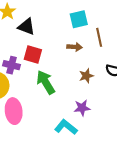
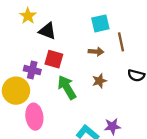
brown star: (86, 76) -> (99, 81), moved
purple star: (82, 108) -> (112, 126), moved

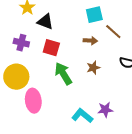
brown line: (121, 42) -> (113, 32), turned -36
purple cross: (32, 70) -> (21, 43), moved

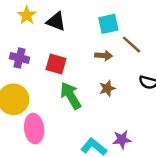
black triangle: (45, 22) -> (56, 21), moved

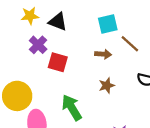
yellow star: (27, 15) -> (30, 16), turned 30
purple cross: (19, 58) -> (38, 45), moved, turned 30
green arrow: (71, 96) -> (72, 108), moved

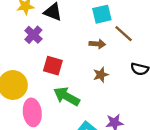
red square: (58, 62) -> (53, 66), moved
green arrow: (72, 108) -> (67, 96), turned -30

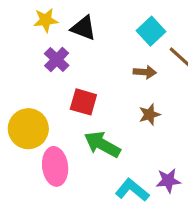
cyan square: (102, 14) -> (151, 31), turned -30

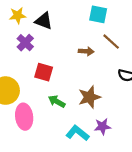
cyan square: (151, 31) -> (98, 14), moved, turned -36
brown star: (149, 115) -> (89, 97), moved, size x1.5
green arrow: (102, 144) -> (57, 101), size x0.7

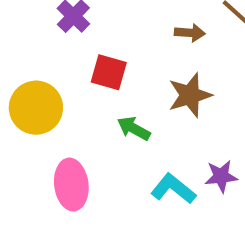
brown star: (89, 97) -> (190, 95), moved
pink ellipse: (24, 117) -> (71, 185), moved

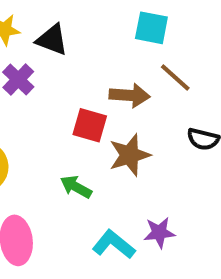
brown arrow: (190, 33) -> (130, 95), size x1.4
red square: (109, 72) -> (90, 125), moved

